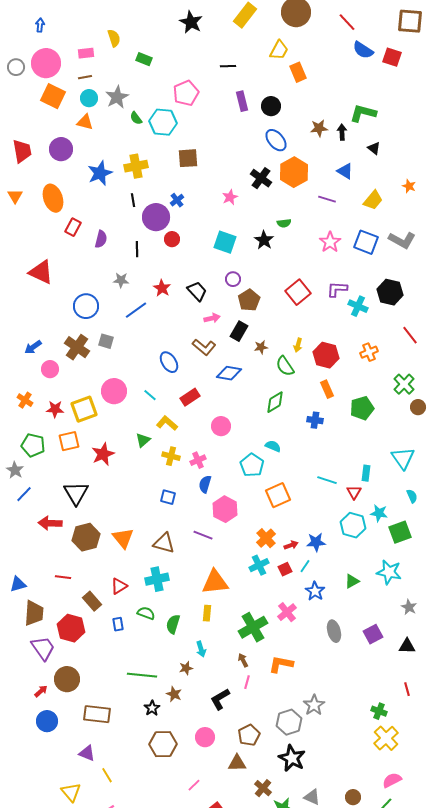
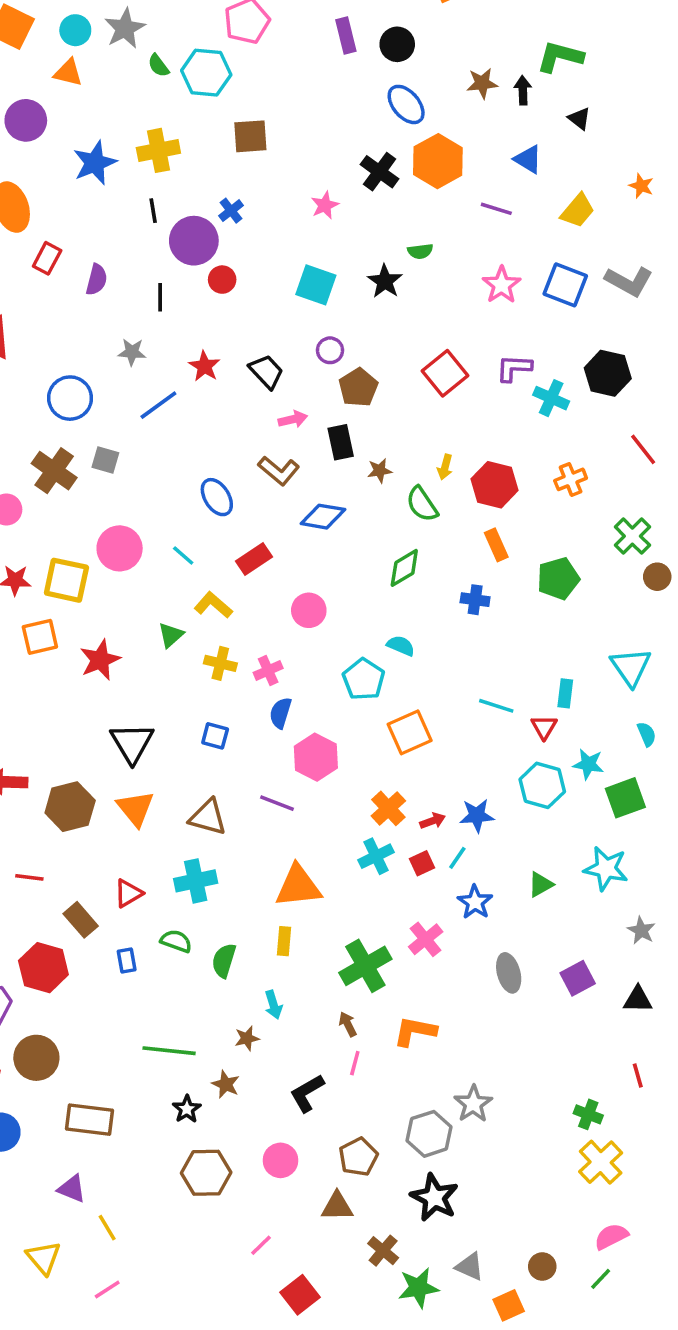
black rectangle: (239, 331) -> (341, 442), turned -42
yellow square: (84, 409) -> (66, 580), turned 32
black triangle: (76, 493) -> (132, 743), moved

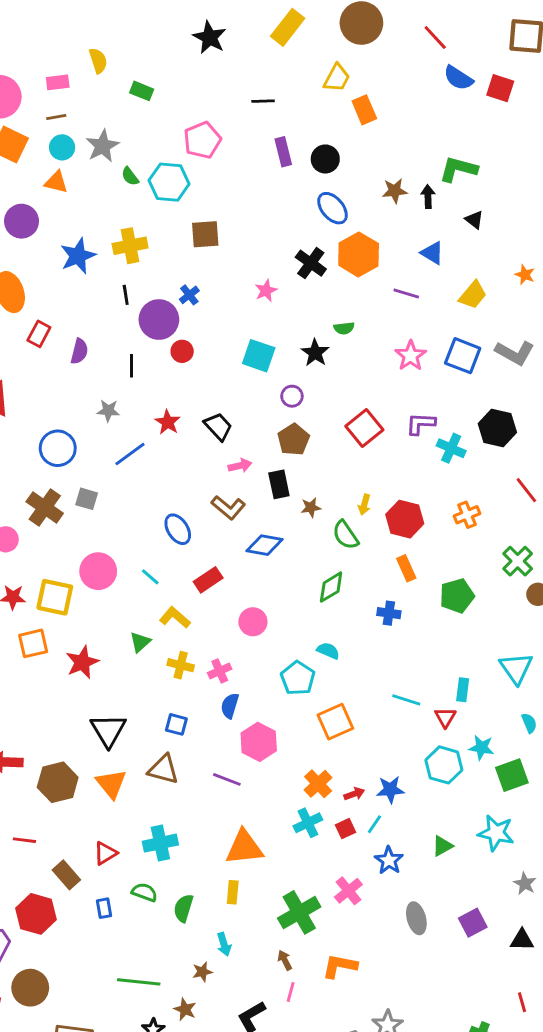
purple circle: (330, 350) -> (292, 396), moved
brown triangle: (208, 817) -> (163, 769), moved

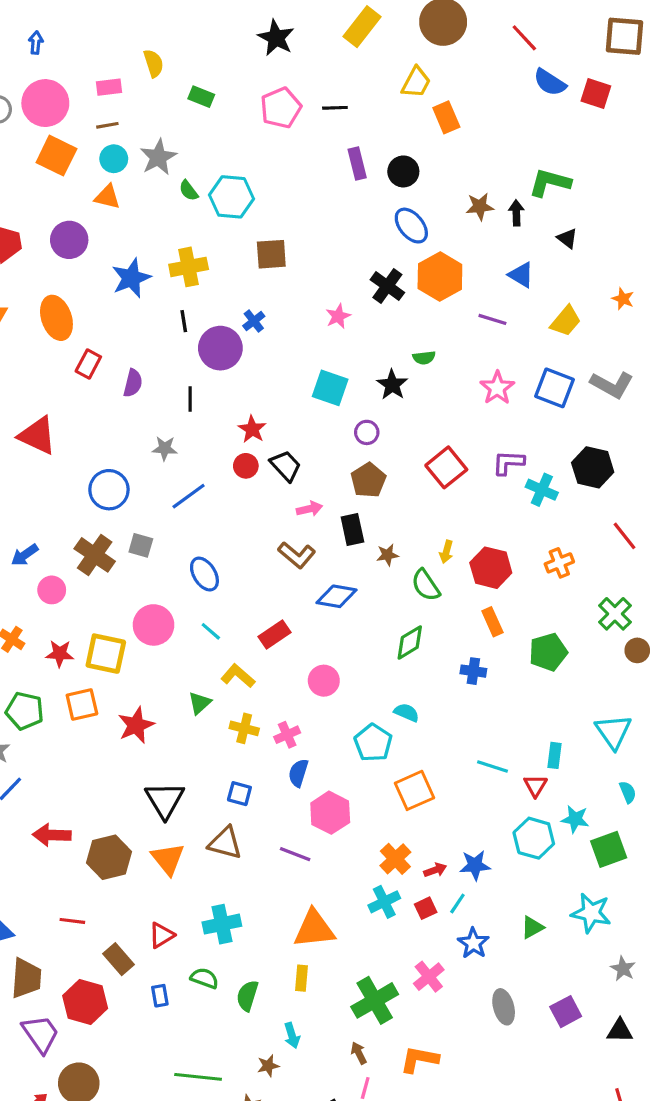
pink pentagon: (202, 140) -> (281, 108), moved
red circle: (182, 351) -> (246, 466), moved
red star: (168, 422) -> (252, 429), moved
blue ellipse: (178, 529) -> (204, 574), moved

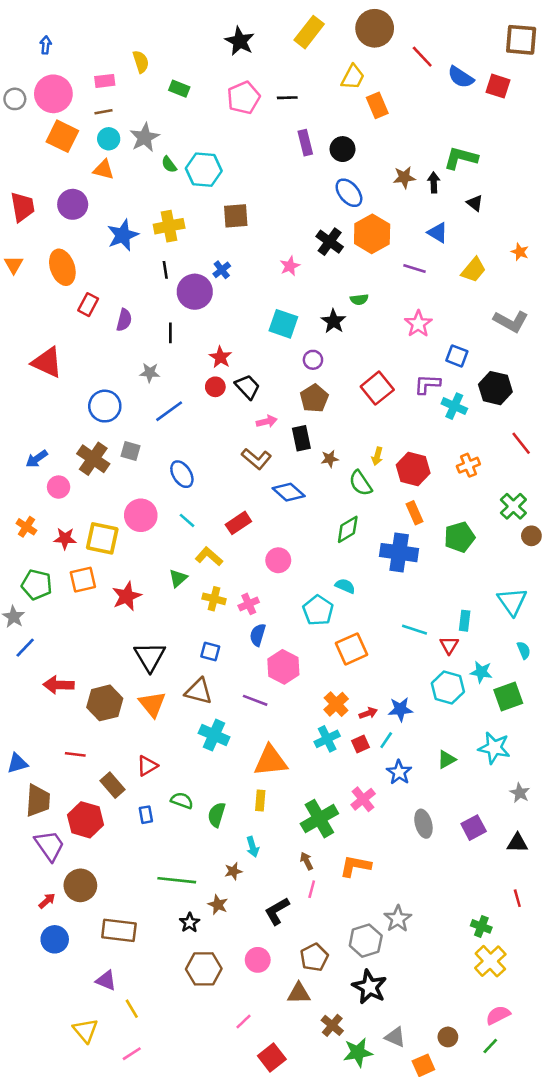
red line: (524, 38) -> (422, 57), moved
blue square: (555, 388) -> (457, 356), moved, size x0.7
blue diamond: (337, 596) -> (289, 492), turned 32
blue cross: (473, 671) -> (399, 553), size x1.8
cyan cross: (222, 924) -> (214, 735), moved, turned 36

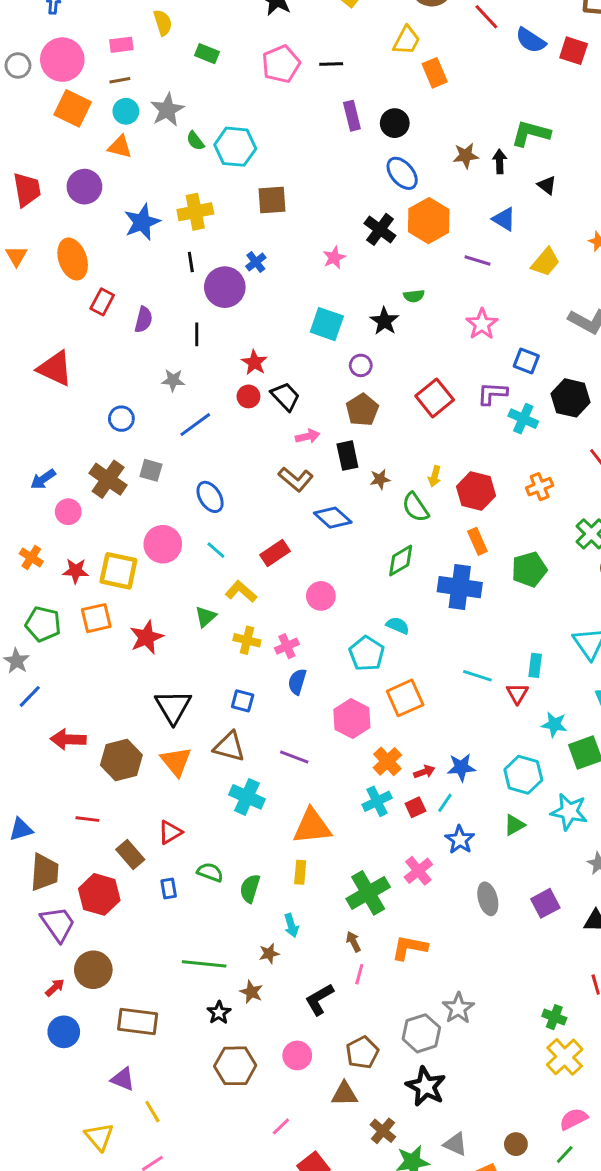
blue circle: (105, 406) -> (121, 419), size x0.7
pink hexagon: (283, 667) -> (352, 719), moved
cyan hexagon: (448, 687) -> (523, 775), moved

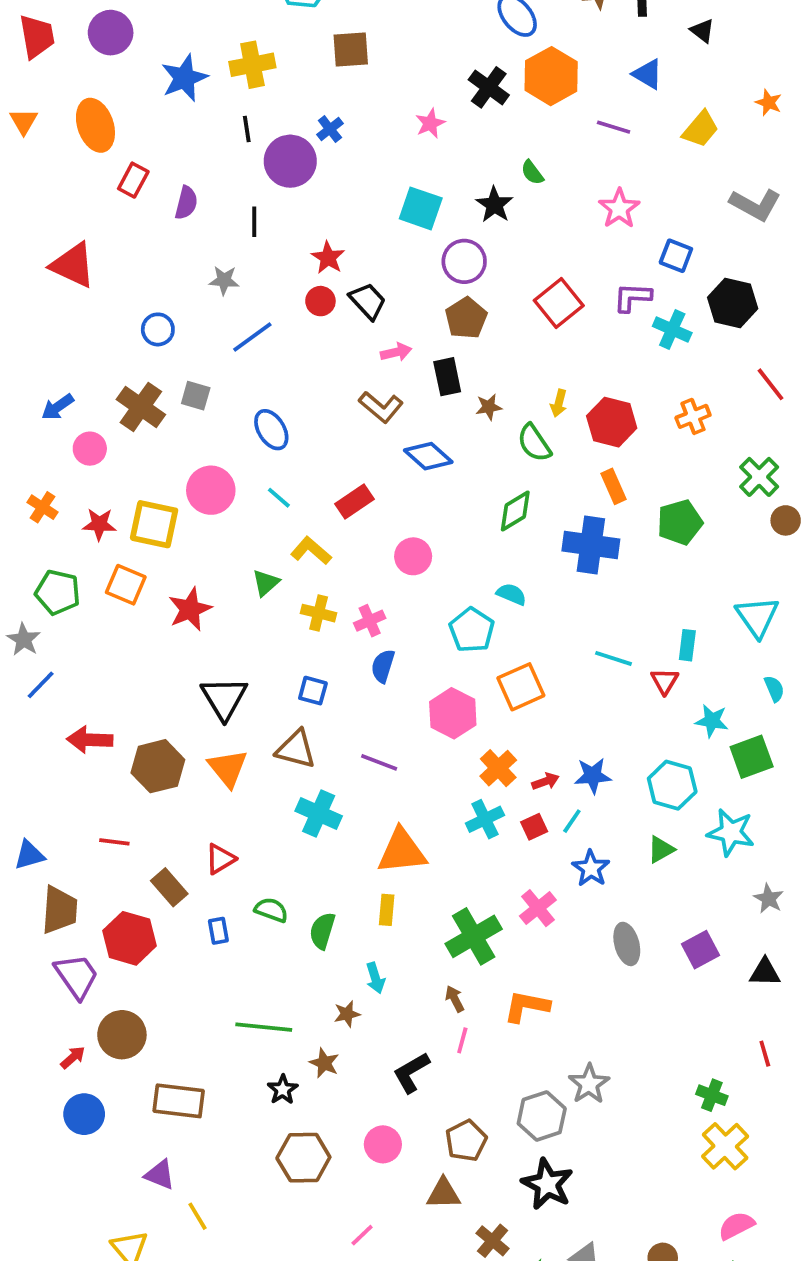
green semicircle: (414, 296) -> (532, 173), turned 60
purple circle: (361, 365) -> (464, 261), size x1.5
orange square: (96, 618) -> (126, 585), turned 36

